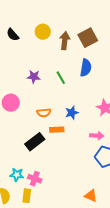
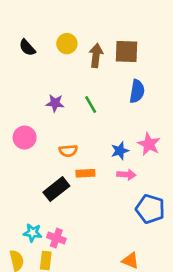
brown square: (88, 38) -> (126, 52), turned 30
blue semicircle: (86, 68) -> (137, 91), moved
blue star: (72, 113) -> (120, 151), moved
pink arrow: (97, 136) -> (126, 175), moved

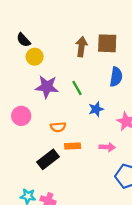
yellow circle: (67, 44) -> (35, 57), moved
purple star: (55, 103) -> (47, 87), size x1.5
blue star: (120, 151) -> (96, 109), moved

